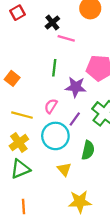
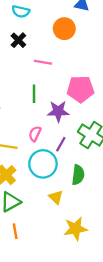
black cross: (52, 22) -> (18, 40), moved
orange line: (23, 206) -> (15, 231), moved

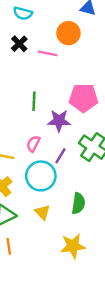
pink line: (43, 62) -> (48, 53), moved
green semicircle: (78, 175) -> (78, 203), moved
yellow triangle: (56, 197) -> (42, 212), moved

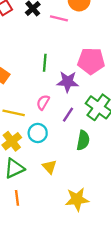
cyan circle: (41, 176) -> (38, 133), moved, size x0.7
green semicircle: (78, 203) -> (83, 140), moved

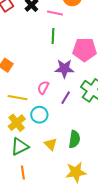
green line: (45, 63) -> (53, 36), moved
green semicircle: (83, 140) -> (74, 139), moved

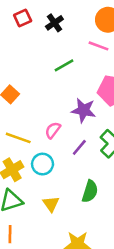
pink line: (55, 13) -> (99, 46), moved
green line: (53, 36) -> (64, 65), moved, turned 49
green semicircle: (74, 139) -> (90, 191), moved

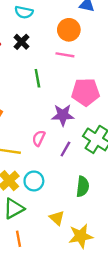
green line: (64, 65) -> (37, 78), turned -60
cyan circle: (42, 164) -> (34, 181), moved
yellow triangle: (51, 204) -> (57, 218), moved

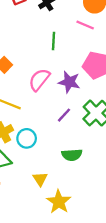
pink semicircle: (39, 138) -> (39, 80), moved, size x1.5
green semicircle: (83, 186) -> (72, 155), turned 66
yellow star: (81, 236) -> (59, 202), turned 30

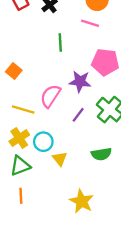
pink semicircle: (39, 80) -> (50, 96), moved
green semicircle: (72, 155) -> (101, 154), moved
yellow triangle: (40, 179) -> (60, 159), moved

